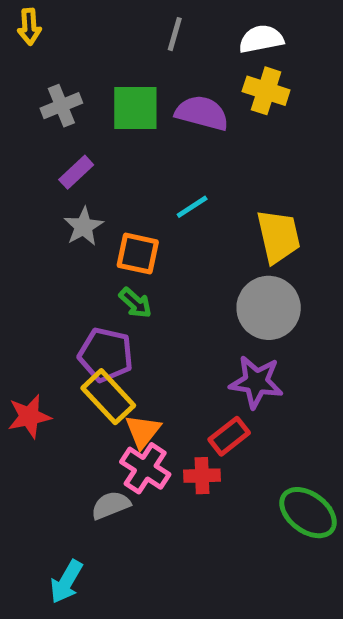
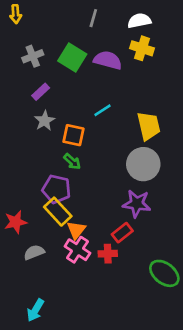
green square: (135, 108) -> (72, 58), turned 32
gray semicircle: (111, 505) -> (34, 252), moved

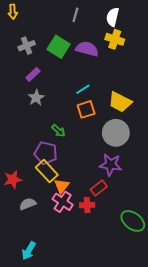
white semicircle: (139, 21) -> (113, 17), turned -66
yellow trapezoid: (149, 126) -> (120, 102), turned 130
orange square: (74, 135) -> (86, 109), moved, turned -30

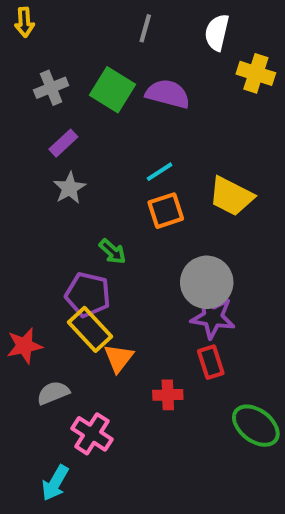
yellow cross: (115, 39) -> (256, 73), moved
gray circle: (116, 133) -> (207, 282), moved
red rectangle: (99, 188) -> (211, 362), moved, turned -70
pink cross: (63, 202) -> (92, 434), moved

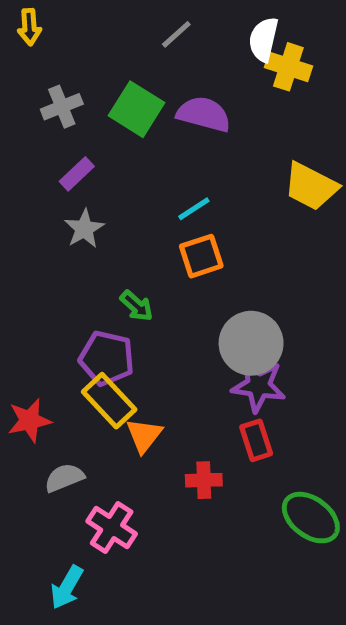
gray line: (145, 28) -> (176, 34), turned 32
yellow cross: (256, 73) -> (288, 67), moved
yellow trapezoid: (231, 196) -> (311, 186), moved

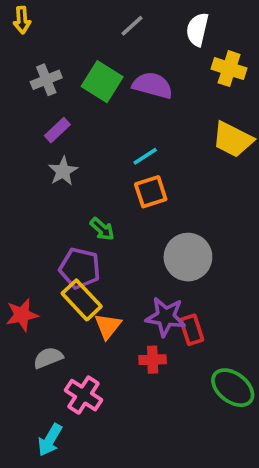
yellow cross: (288, 67) -> (229, 69), moved
purple star: (259, 386) -> (166, 317), moved

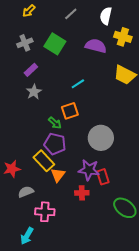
yellow arrow: (22, 20) -> (29, 11), moved, turned 48
purple semicircle: (153, 85) -> (96, 46), moved
orange square: (151, 192) -> (70, 111), moved
purple pentagon: (80, 268) -> (55, 144), moved
pink cross: (84, 395) -> (45, 212), turned -30

